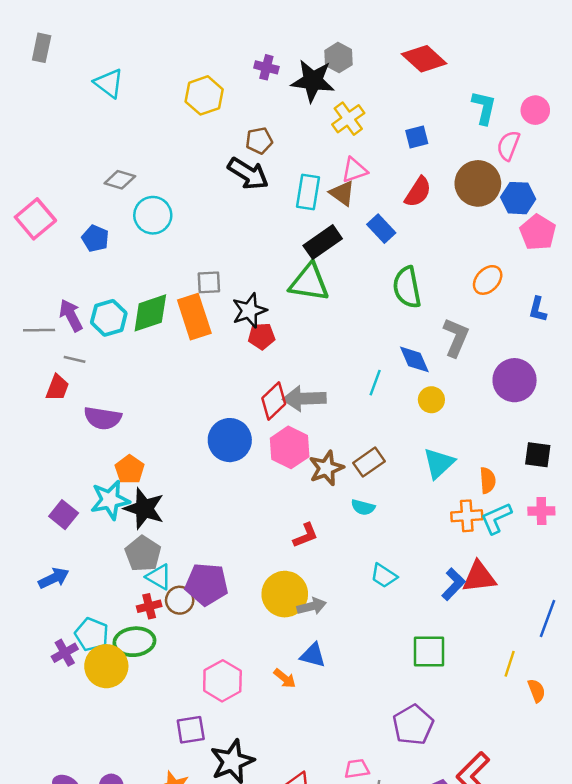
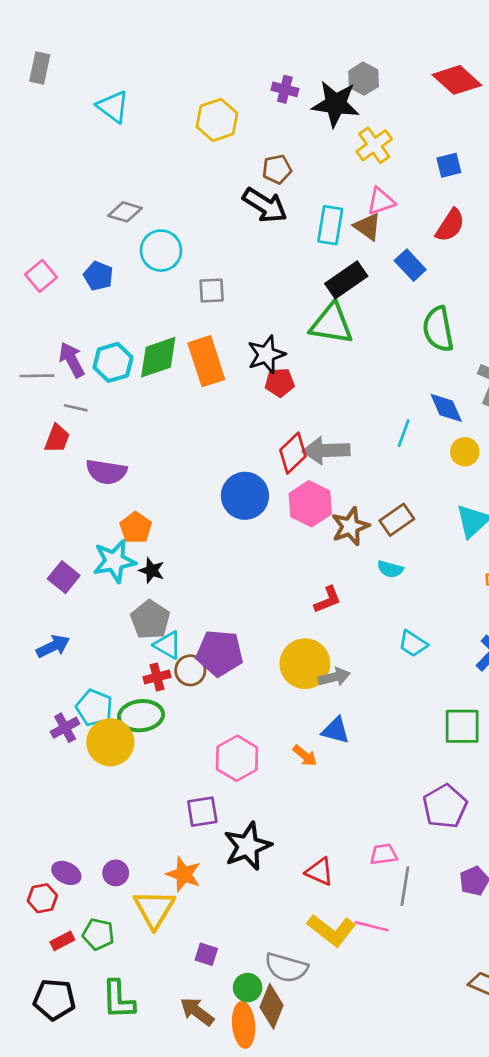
pink square: (35, 219) -> (41, 276), moved, size x0.7
gray square: (209, 282) -> (212, 291), moved
black star: (144, 509) -> (152, 570), size x0.6

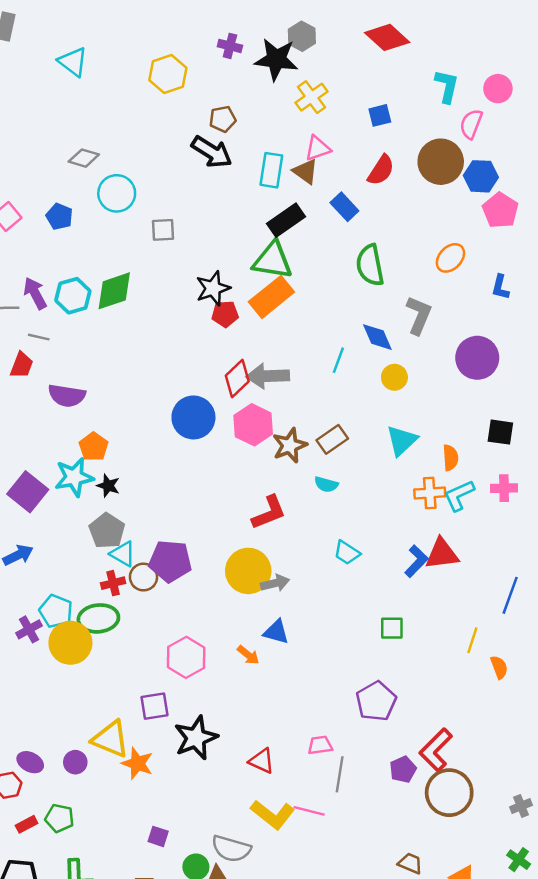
orange rectangle: (206, 361) -> (271, 297), moved, turned 69
purple square: (64, 577) -> (28, 492), size x1.4
red L-shape: (328, 600) -> (269, 512), size x1.4
green square: (462, 726) -> (392, 628), size x0.7
yellow triangle: (154, 909) -> (111, 739), moved, turned -39

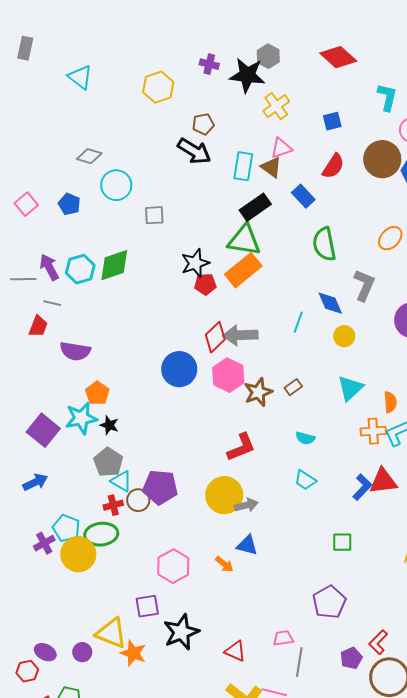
brown rectangle: (332, 439) -> (293, 387), size x0.7
cyan semicircle: (326, 484) -> (305, 438), moved
red L-shape: (436, 750) -> (378, 642), size x0.7

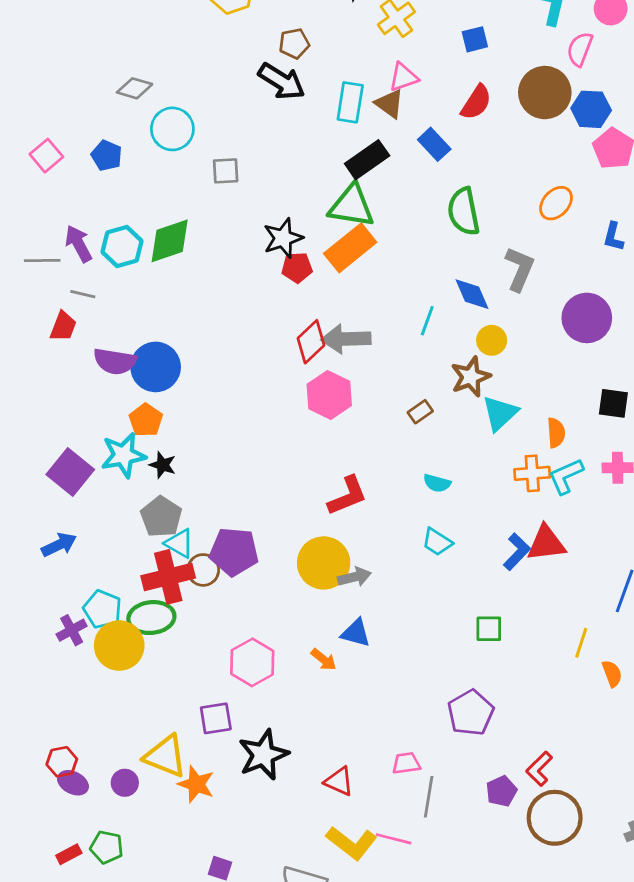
blue circle: (179, 369) -> (156, 367), moved
brown star: (258, 392) -> (471, 377), moved
red cross: (113, 505) -> (168, 577), size x1.8
red hexagon: (27, 671) -> (62, 762), moved

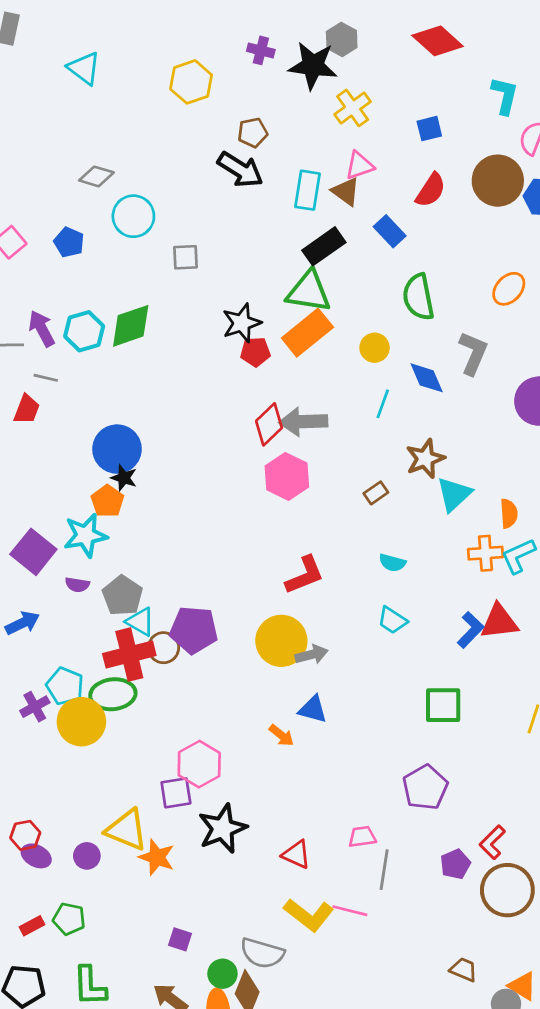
yellow circle: (492, 340) -> (375, 348), moved
purple semicircle: (115, 361) -> (77, 585), moved, size x0.6
black star: (163, 465) -> (124, 478), moved
green square: (489, 629) -> (443, 705), size x1.4
pink hexagon: (252, 662) -> (199, 764), moved

